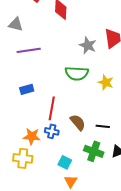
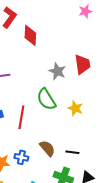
green semicircle: (77, 73) -> (46, 99), turned 55
red line: (52, 108) -> (21, 117), moved

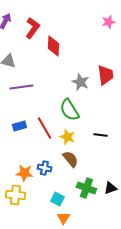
yellow star: (75, 108) -> (67, 137), moved
red line: (21, 117) -> (44, 128), turned -40
black line: (72, 152) -> (100, 135), moved

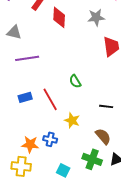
gray star: (80, 82) -> (96, 17), moved, turned -30
green semicircle: (69, 110) -> (75, 81), size x0.6
yellow star: (67, 137) -> (72, 120), moved
brown semicircle: (70, 159) -> (103, 136), moved

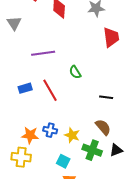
gray triangle: (14, 32) -> (14, 23), turned 42
purple line: (27, 58) -> (43, 53), moved
yellow star: (72, 120) -> (72, 135), moved

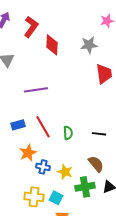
green semicircle: (75, 72) -> (68, 133), moved, turned -152
orange star: (30, 135) -> (28, 153), moved, turned -30
green cross: (92, 150) -> (85, 187), turned -30
yellow cross: (21, 157) -> (34, 197), moved

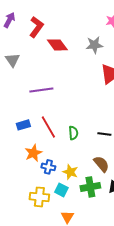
red diamond: (52, 45) -> (57, 45), turned -40
cyan square: (56, 198) -> (61, 190), moved

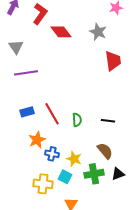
gray star: (94, 45) -> (98, 32), turned 30
purple line: (41, 90) -> (26, 73), moved

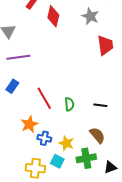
red diamond: (61, 32) -> (53, 16), turned 50
blue rectangle: (27, 112) -> (12, 86), moved, turned -40
black triangle: (118, 174) -> (110, 167), moved

